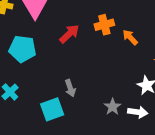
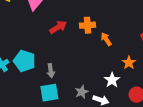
cyan pentagon: (22, 49) -> (24, 61), moved
cyan square: (52, 109) -> (49, 93), moved

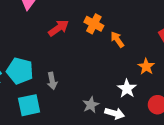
orange cross: (88, 25) -> (94, 24), turned 35
cyan square: (49, 93) -> (29, 105), moved

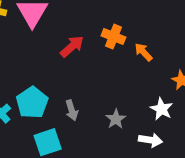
cyan pentagon: (20, 71) -> (32, 103), turned 30
gray star: (91, 105) -> (116, 119), moved

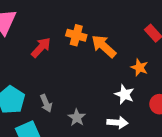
orange arrow: (143, 52) -> (104, 46), size x1.5
gray star: (116, 119) -> (77, 118), moved

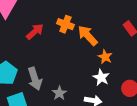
orange star: (139, 67) -> (105, 57), moved
gray arrow: (46, 103) -> (35, 79), size x1.5

